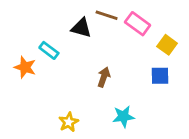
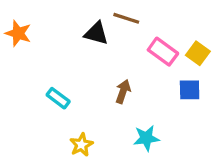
pink rectangle: (138, 24) -> (163, 52), moved
cyan rectangle: (49, 50) -> (58, 98), moved
orange star: (25, 67) -> (18, 33), moved

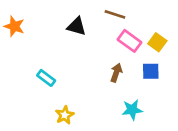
brown line: (126, 18) -> (115, 14), moved
brown arrow: (123, 92) -> (116, 73), moved
cyan star: (146, 138) -> (132, 110), moved

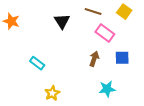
black triangle: (77, 26) -> (62, 21), turned 42
yellow square: (157, 42) -> (124, 12), moved

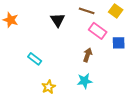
blue square: (122, 58) -> (119, 43), moved
cyan star: (107, 89) -> (85, 81), moved

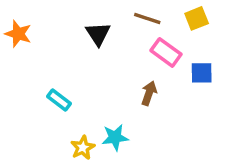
yellow square: (116, 11) -> (197, 18), turned 32
cyan star: (85, 81) -> (115, 137), moved

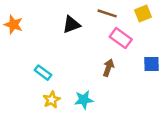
black triangle: (98, 34) -> (71, 25), turned 42
blue square: (202, 73) -> (152, 64), moved
yellow star: (83, 148) -> (52, 100), moved

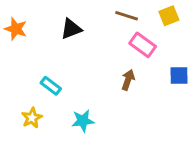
black triangle: (71, 25) -> (71, 29), moved
yellow star: (52, 100) -> (32, 118), moved
cyan star: (84, 100) -> (83, 121), moved

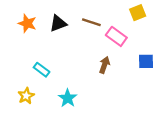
brown line: (127, 16) -> (91, 22), moved
orange star: (16, 29) -> (27, 23), moved
cyan star: (83, 121) -> (68, 98), turned -30

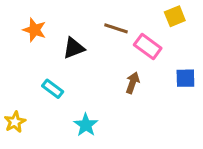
black triangle: (58, 23) -> (74, 48), moved
yellow star: (26, 96) -> (15, 122), moved

